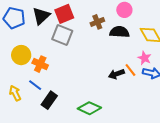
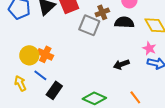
gray square: (62, 35) -> (89, 25), moved
yellow circle: (21, 55) -> (29, 55), moved
orange line: (130, 70) -> (135, 97), moved

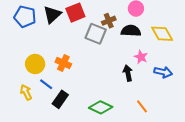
pink star: (149, 48) -> (141, 57), moved
orange cross: (45, 54) -> (63, 63), moved
black arrow: (121, 64) -> (128, 73), turned 98

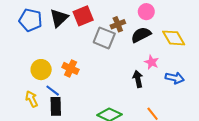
black semicircle: (131, 31) -> (141, 35), turned -30
black rectangle: (60, 99) -> (56, 106), moved, turned -36

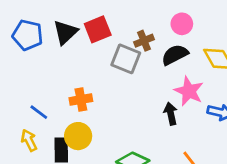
pink star: (152, 62) -> (189, 91), size x1.5
orange cross: (71, 68) -> (81, 100), turned -35
yellow circle: (41, 70) -> (78, 136), moved
blue line: (53, 91) -> (39, 112), moved

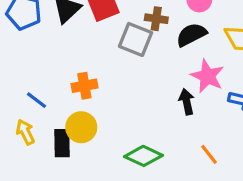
brown cross: (144, 41) -> (156, 19), turned 30

